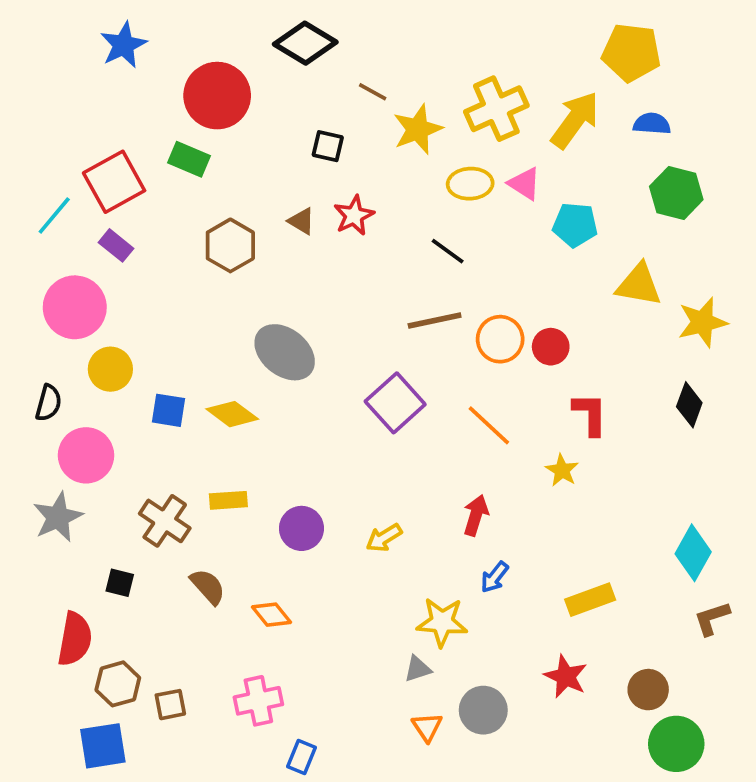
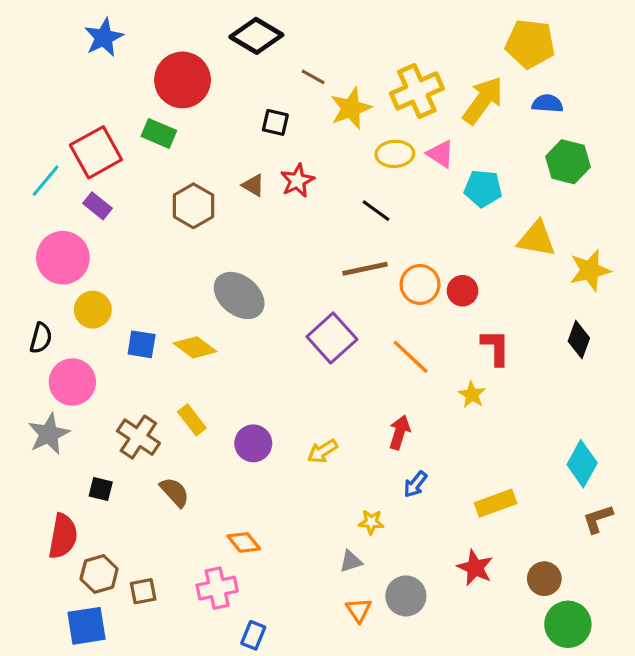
yellow rectangle: (228, 500) -> (192, 420), turned 56
orange diamond: (272, 615) -> (244, 542), moved
yellow star: (442, 622) -> (371, 522), size x0.6

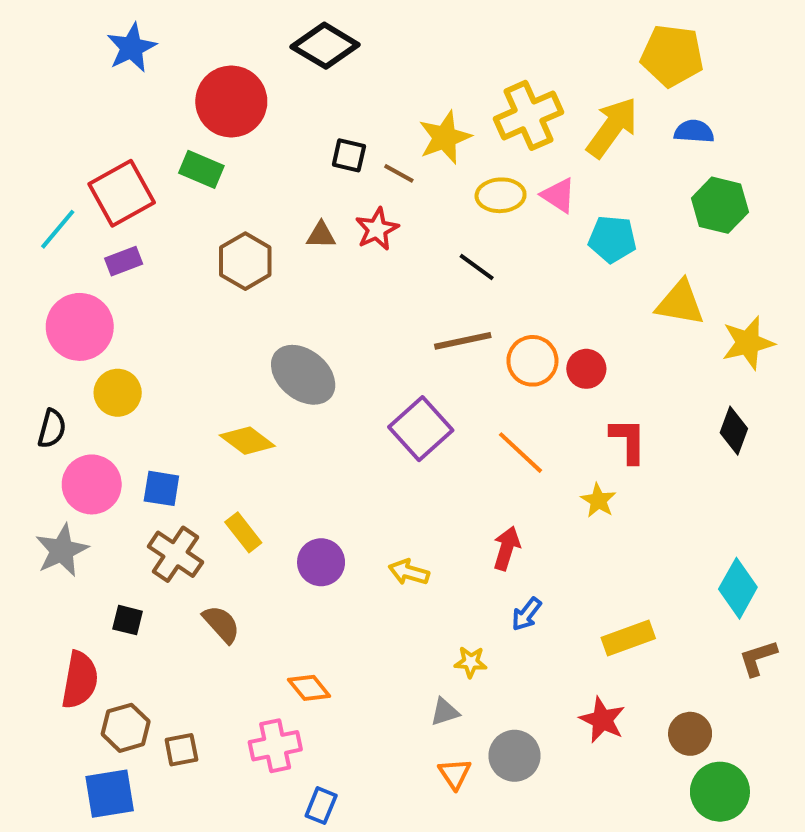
brown line: (313, 77) -> (399, 173), moved
brown triangle: (253, 185) -> (321, 235), turned -30
purple rectangle: (98, 206) -> (124, 261), turned -60
blue square: (142, 344) -> (161, 488), moved
yellow arrow: (322, 451) -> (409, 572), turned 48

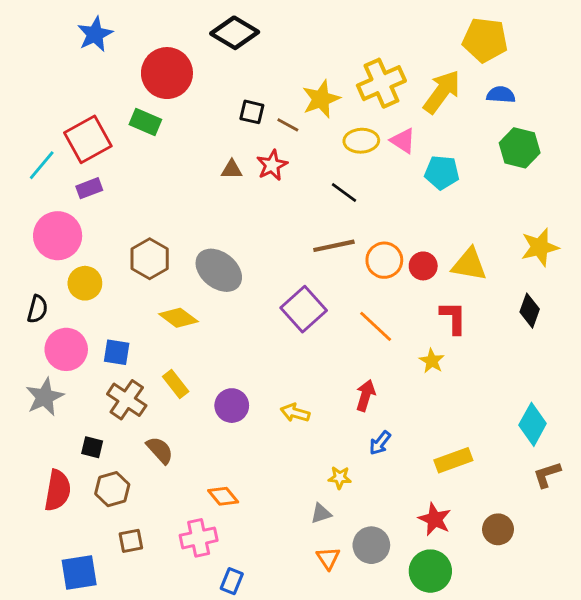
brown hexagon: (245, 261) -> (150, 259), moved
yellow triangle: (680, 303) -> (469, 264), moved
brown hexagon: (126, 728) -> (112, 489), moved
green circle: (720, 792) -> (430, 571), moved

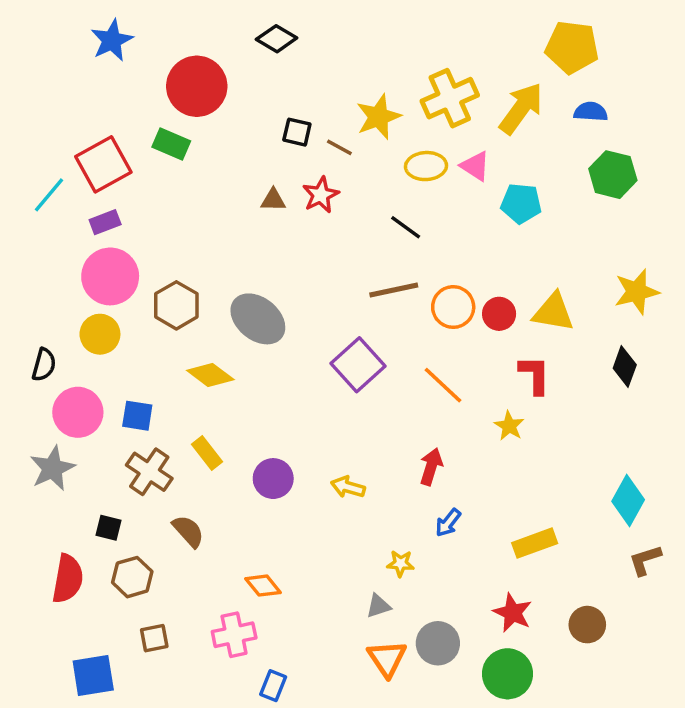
black diamond: (235, 33) -> (277, 39), size x0.7
pink circle: (58, 236) -> (110, 276), moved
orange triangle: (328, 558) -> (387, 659), size x1.4

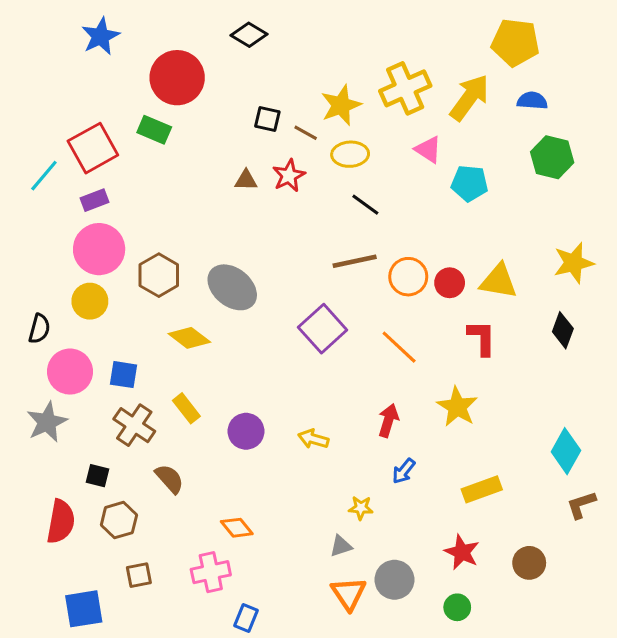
yellow ellipse: (426, 166) -> (350, 154), moved
yellow star: (509, 426) -> (457, 407), moved, size x1.5
green circle: (508, 674) -> (457, 607), size x0.6

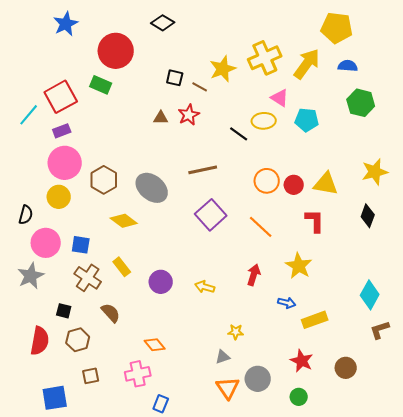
yellow ellipse: (350, 154) -> (264, 121), moved
brown line: (355, 261) -> (203, 170), moved
blue arrow: (404, 471) -> (287, 303), moved, turned -114

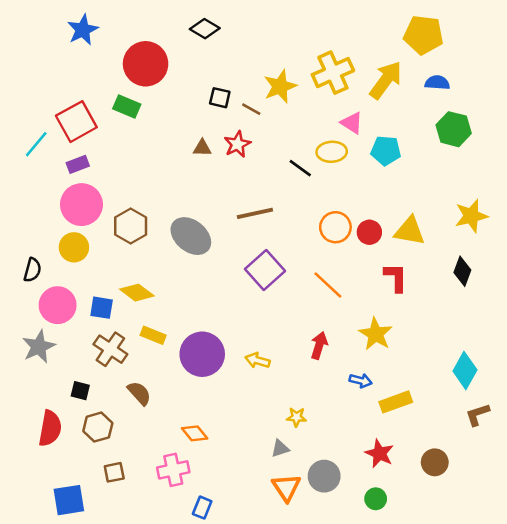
yellow diamond: (124, 221) -> (137, 293), moved
yellow rectangle: (122, 267) -> (153, 335), turned -30
purple circle: (161, 282) -> (202, 354), size x1.5

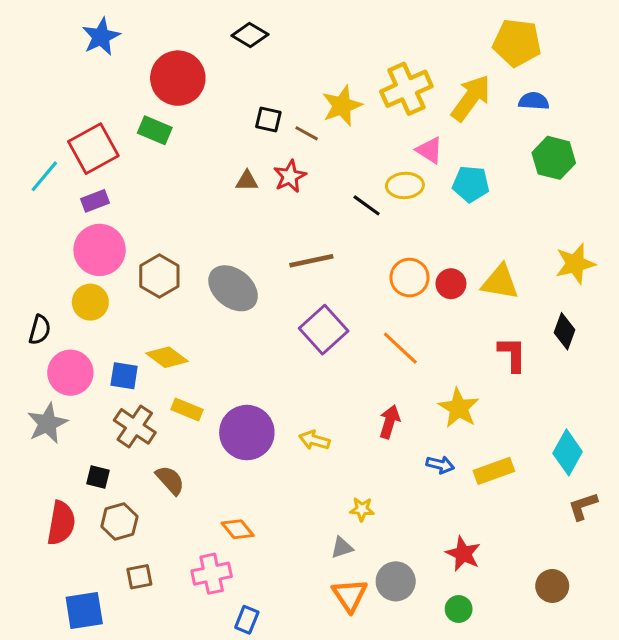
red L-shape: (396, 278) -> (512, 354), moved
yellow rectangle: (396, 402) -> (494, 471), moved
brown circle: (435, 462) -> (552, 586), moved

